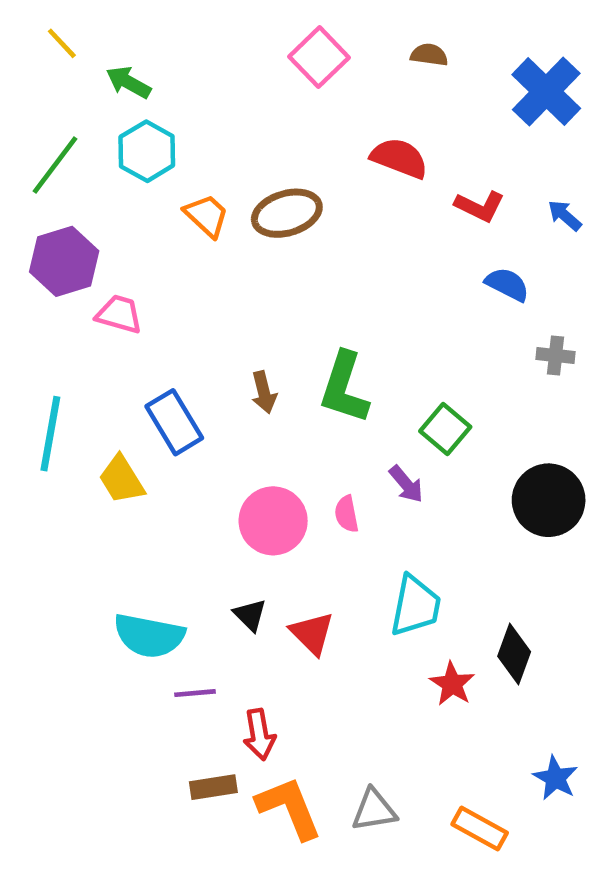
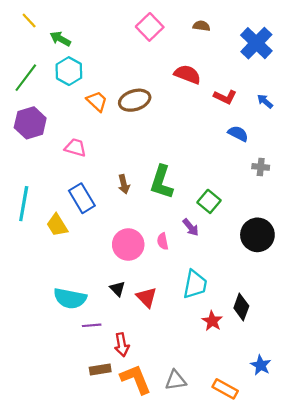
pink trapezoid: (119, 314) -> (75, 148), moved

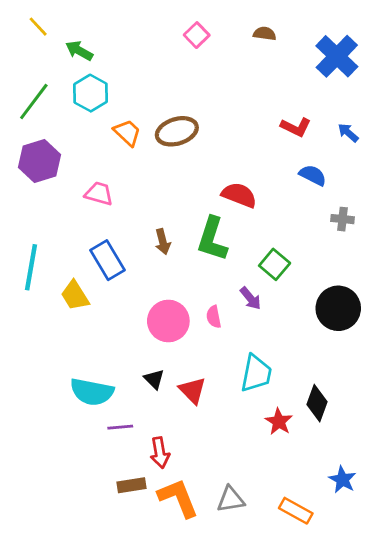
pink square: (150, 27) -> (197, 35), size x0.7
red semicircle: (187, 74) -> (239, 195), moved

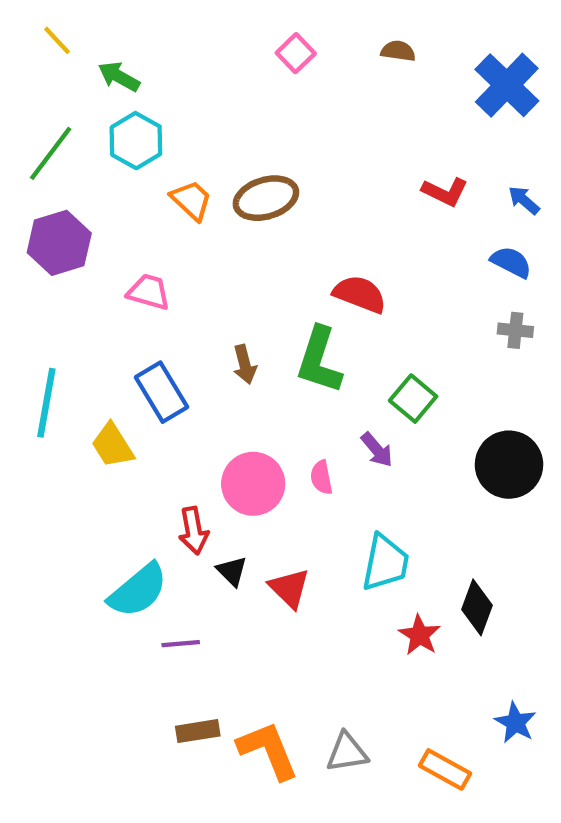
blue semicircle: (313, 175) -> (511, 262), moved
cyan semicircle: (92, 392) -> (138, 590), turned -51
red arrow: (160, 453) -> (193, 531), moved

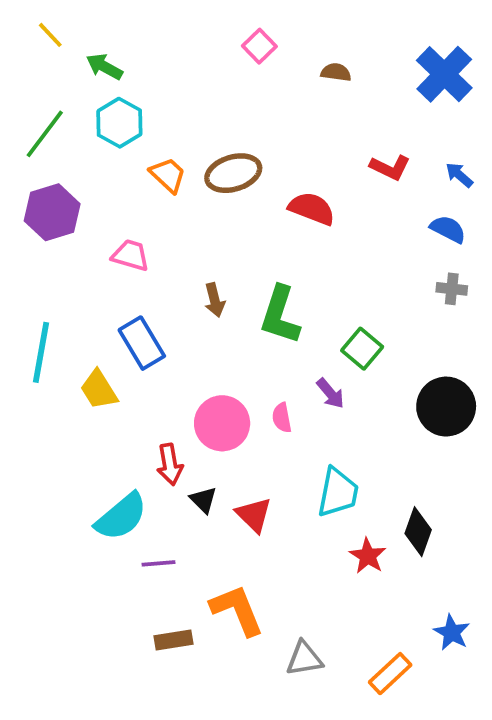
brown semicircle: (398, 51) -> (336, 72), moved
red semicircle: (360, 294) -> (312, 209), moved
brown arrow: (245, 364) -> (215, 300), moved
orange L-shape: (268, 750) -> (237, 610), moved
orange rectangle: (445, 769) -> (390, 674), turned -72

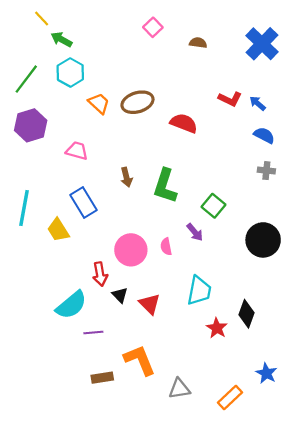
yellow line: (50, 35) -> (42, 18), moved
blue arrow: (459, 175) -> (258, 103), moved

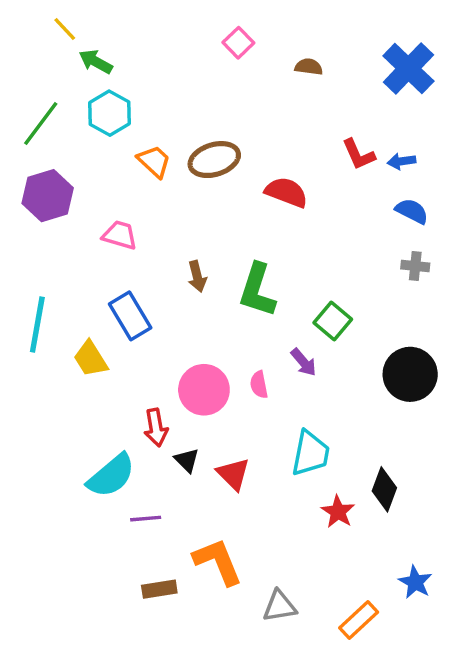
red L-shape: (230, 99) -> (359, 154), turned 40
blue arrow: (258, 103) -> (402, 161), turned -49

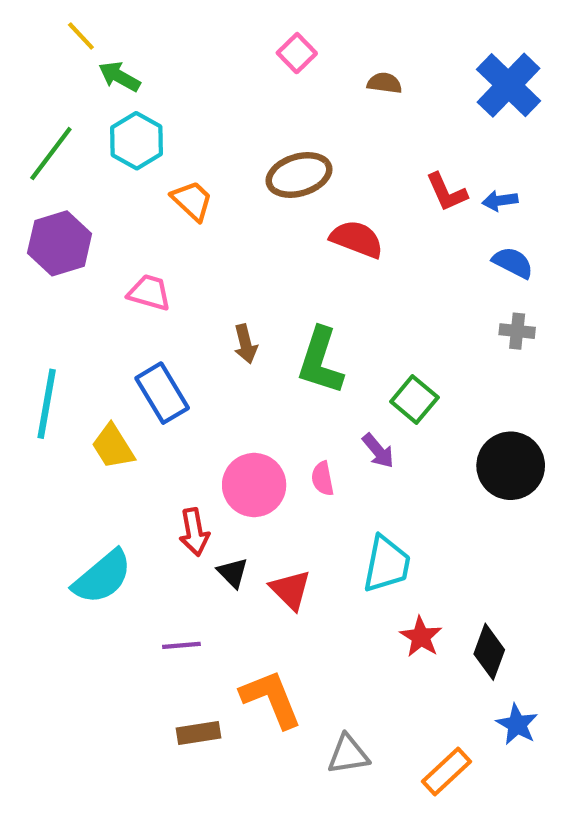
brown ellipse: (214, 160) -> (299, 175), moved
cyan semicircle: (111, 476) -> (102, 577), moved
black diamond: (384, 489) -> (489, 652), moved

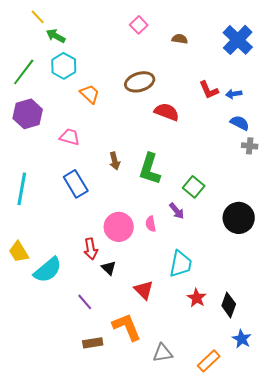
gray cross: (517, 331) -> (250, 146), moved
yellow trapezoid: (113, 447) -> (19, 252), moved
red triangle: (290, 590) -> (144, 290), moved
purple line: (181, 645) -> (85, 302), turned 54

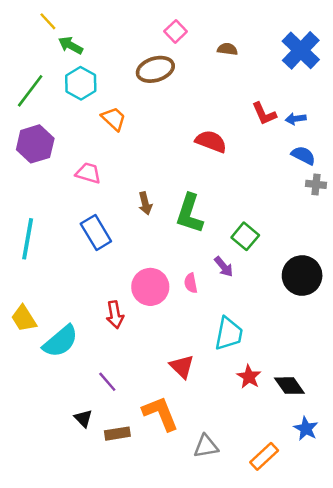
brown ellipse: (140, 82) -> (155, 69), moved
black triangle: (109, 268) -> (83, 418), moved
black diamond: (229, 305) -> (289, 386), turned -55

